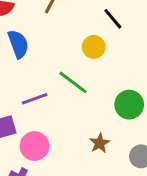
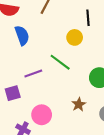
black line: (113, 19) -> (88, 18), turned 35
pink circle: (35, 146) -> (42, 115), moved

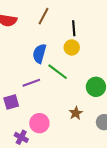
black line: (88, 18) -> (74, 28), moved
blue semicircle: (22, 35) -> (39, 54), moved, turned -144

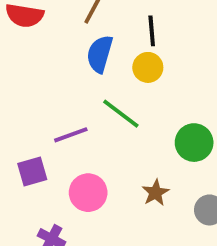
blue semicircle: (39, 54) -> (100, 54), moved
pink circle: (39, 123) -> (88, 193), moved

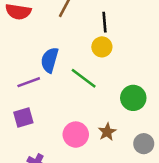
blue semicircle: (100, 54) -> (50, 60), moved
purple line: (71, 135) -> (29, 82), moved
pink circle: (88, 193) -> (76, 135), moved

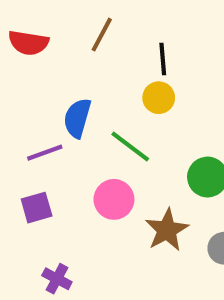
brown star: (107, 132) -> (167, 230), size x1.5
pink circle: (76, 135) -> (114, 199), moved

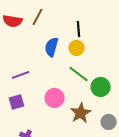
brown line: (102, 35) -> (38, 17), moved
blue semicircle: (77, 118) -> (52, 47), moved
green line: (130, 147) -> (79, 74), moved

